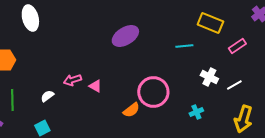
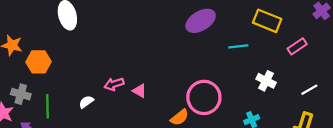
purple ellipse: (125, 36) -> (201, 21), moved
white line: (234, 85) -> (309, 90), moved

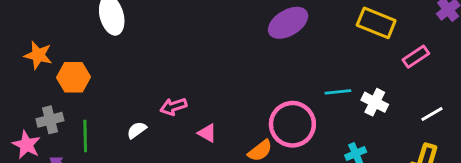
cyan line: (238, 46) -> (338, 92), moved
pink triangle: (140, 91) -> (207, 133), moved
gray cross: (21, 94) -> (50, 120), turned -30

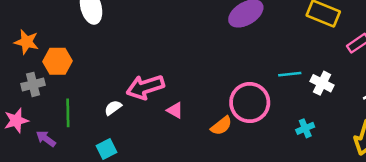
pink arrow: (173, 107) -> (145, 87), size x1.6
gray cross: (50, 120) -> (33, 84), moved
pink star: (26, 145) -> (16, 121), turned 30

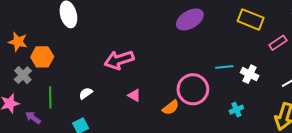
gray cross: (33, 84) -> (23, 75), turned -30
pink arrow: (145, 87) -> (119, 60), moved

